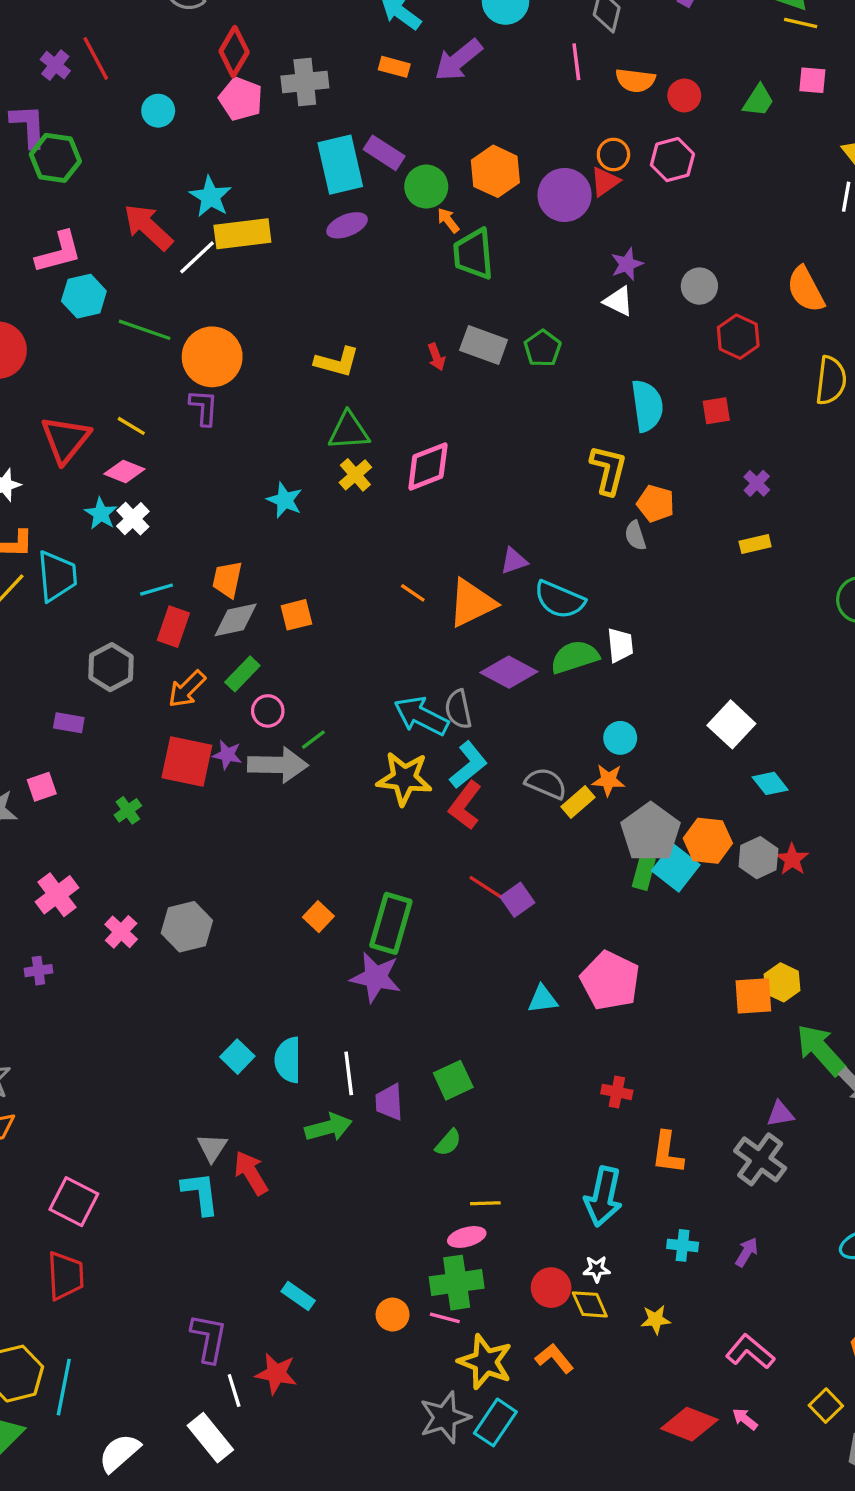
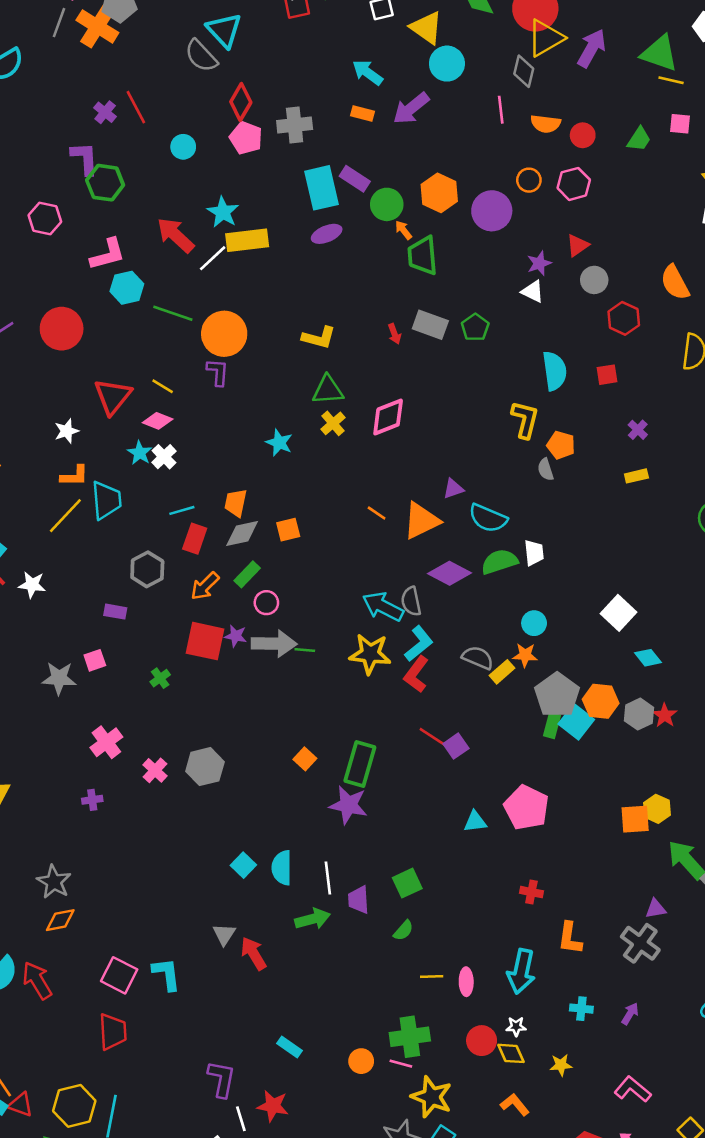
red triangle: (605, 181) -> (578, 245), moved
green line: (313, 740) -> (305, 650), moved, turned 42
cyan L-shape: (200, 1193) -> (167, 974), moved
pink ellipse: (467, 1237) -> (466, 982), moved, turned -76
orange L-shape: (554, 1358) -> (515, 1105), moved

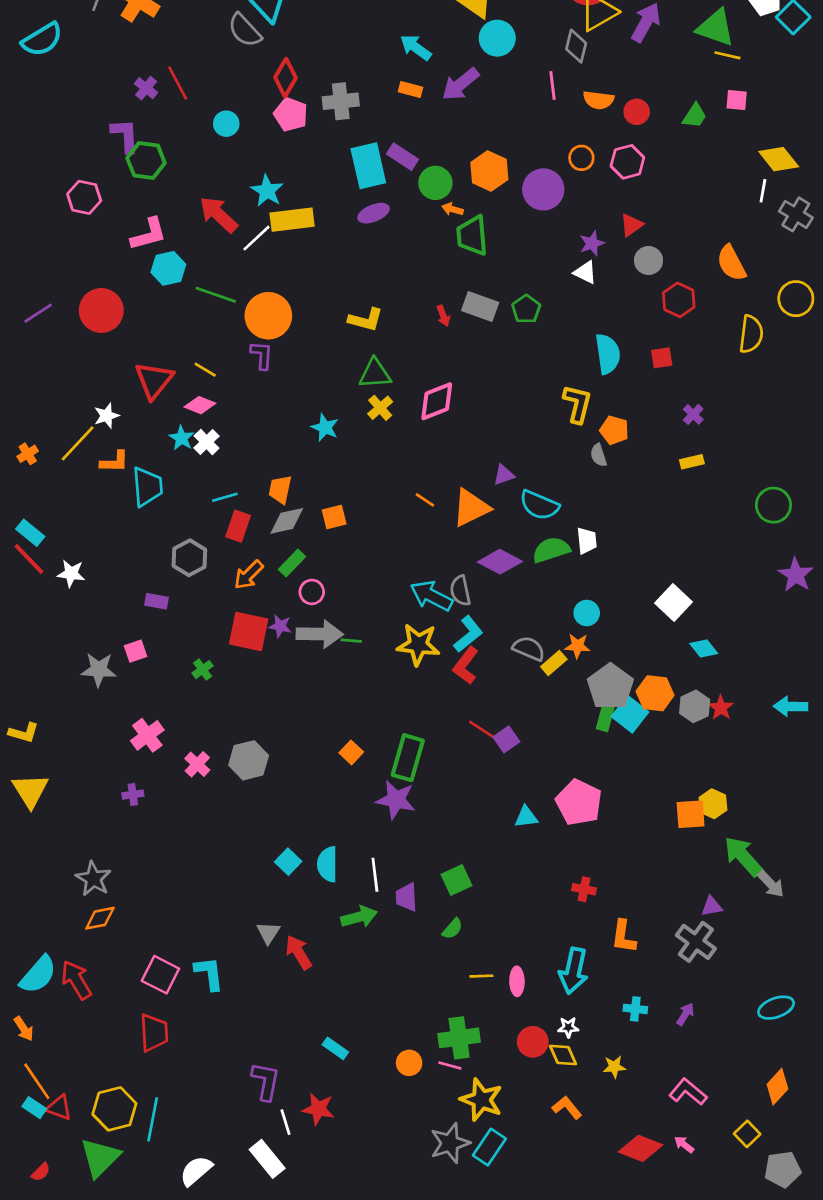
orange arrow: (403, 230) -> (453, 209), turned -36
yellow line: (65, 516) -> (78, 443), moved

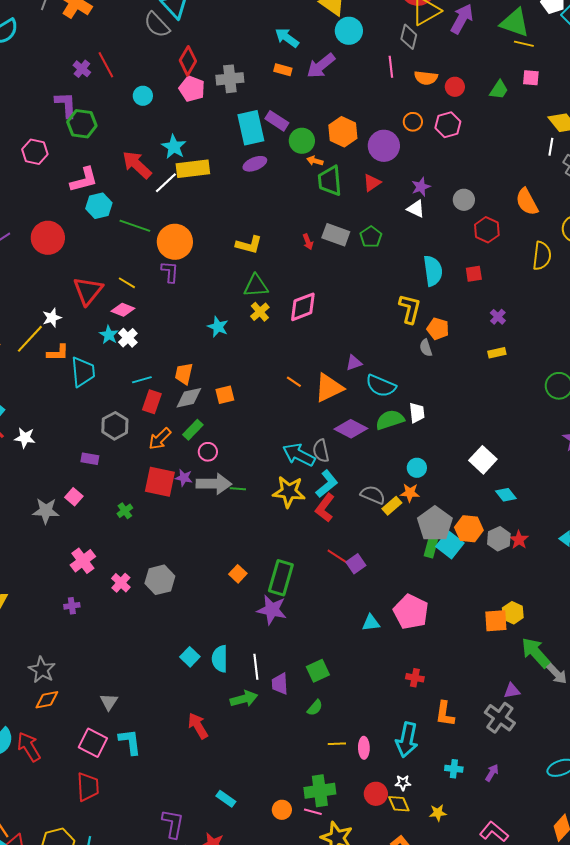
red triangle: (631, 225) -> (372, 183), moved
pink square: (135, 651) -> (74, 497), turned -30
gray triangle: (268, 933) -> (109, 702), moved

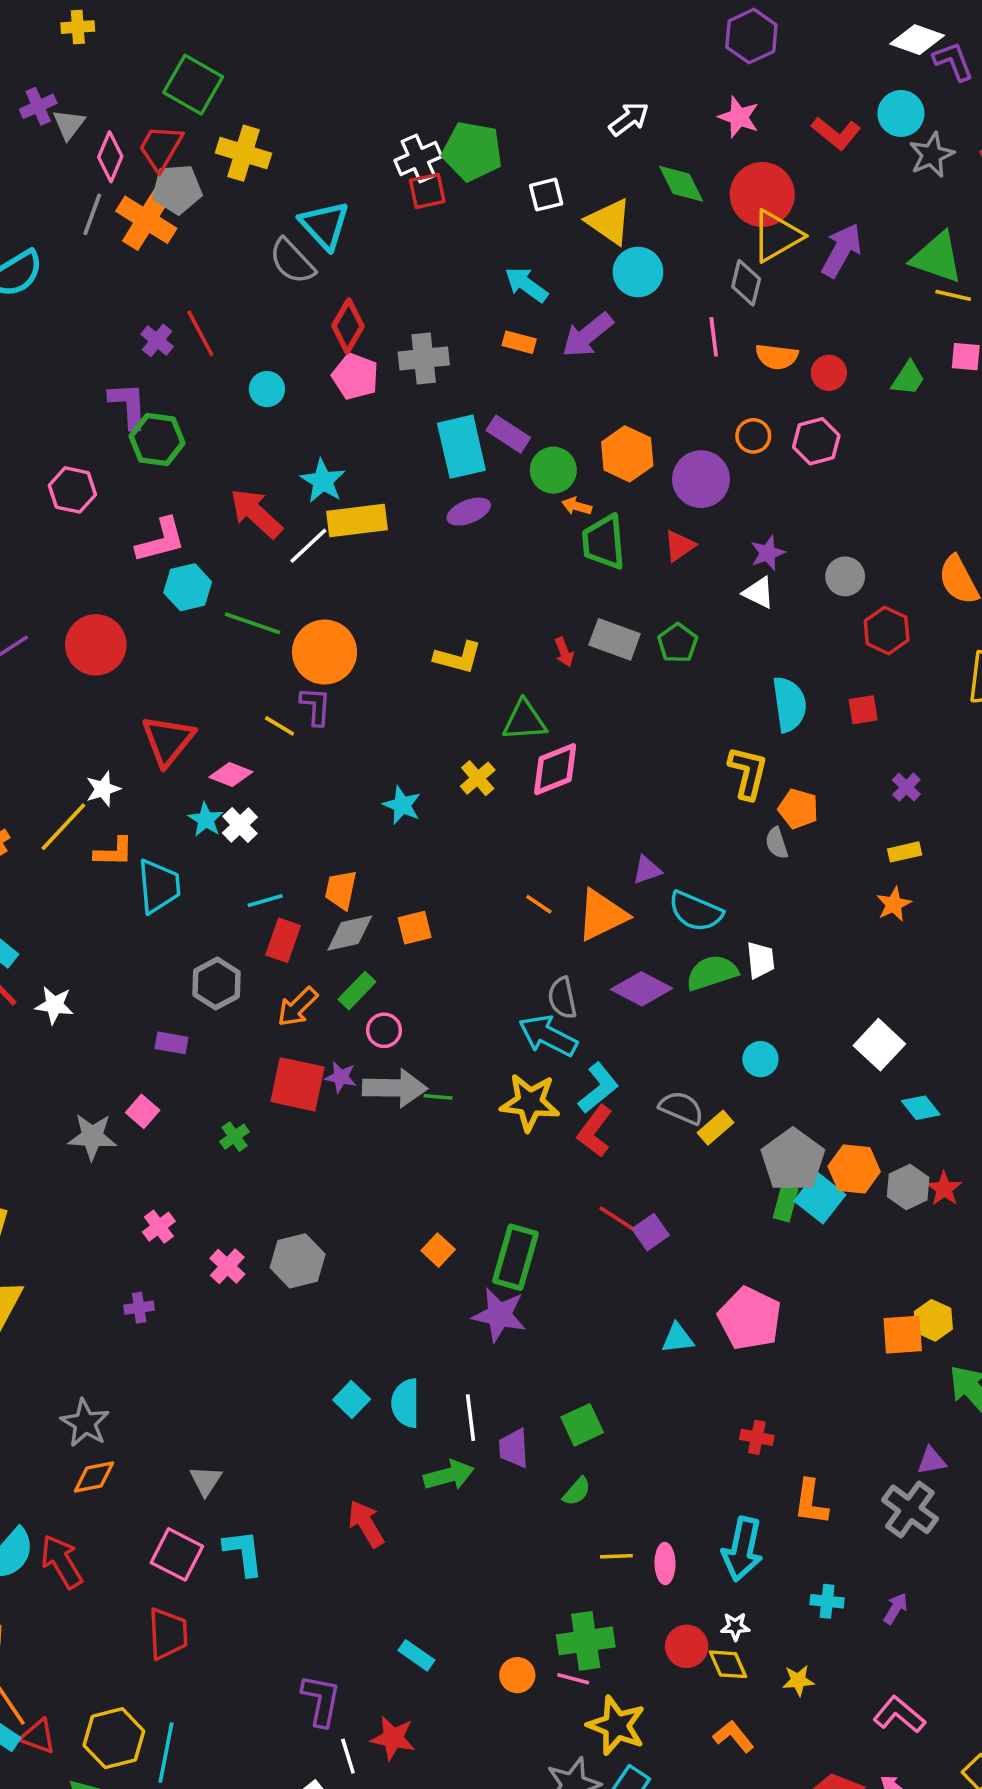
yellow line: (127, 283) -> (280, 726), moved
green triangle: (256, 286) -> (525, 720), moved
gray semicircle: (321, 451) -> (562, 998), moved
orange star: (410, 493) -> (894, 904), moved, turned -30
pink cross: (83, 561) -> (159, 1227), size x0.7

